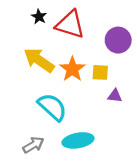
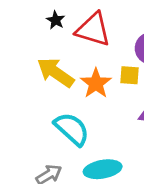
yellow square: (100, 72) -> (129, 75), moved

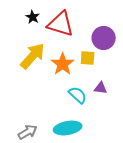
yellow arrow: (56, 72) -> (33, 56), turned 96
cyan semicircle: (72, 129) -> (78, 95), moved, size x0.7

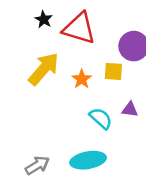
orange star: (63, 64) -> (82, 79), size x0.7

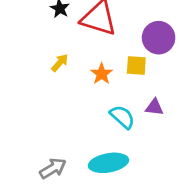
yellow arrow: (44, 69) -> (60, 63), size x0.5

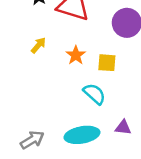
yellow square: (136, 65) -> (107, 63), moved
purple triangle: (154, 107) -> (123, 127), moved

